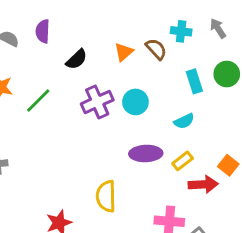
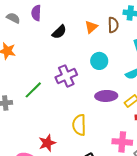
brown semicircle: (156, 49) -> (113, 25), turned 42
green line: (38, 101) -> (33, 90), moved
purple cross: (97, 102) -> (66, 76), moved

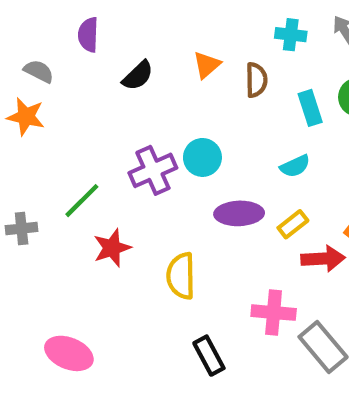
gray semicircle: (13, 18) -> (39, 71), moved
brown semicircle: (113, 25) -> (256, 80), moved
cyan circle: (99, 61) -> (202, 157), moved
red star: (47, 143) -> (112, 248), moved

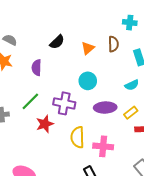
purple semicircle: (88, 35) -> (37, 68), moved
orange triangle: (207, 65) -> (88, 48), moved
purple cross: (153, 170) -> (64, 103), moved, turned 35
pink cross: (274, 313) -> (103, 146), moved

